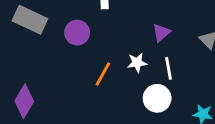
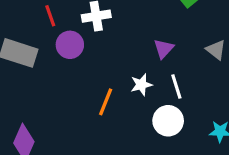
purple circle: (77, 33) -> (70, 45), moved

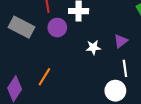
white star: (141, 85) -> (93, 47), moved
orange line: (106, 102) -> (44, 77), moved

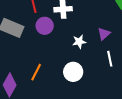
white circle: (115, 91) -> (73, 72), moved

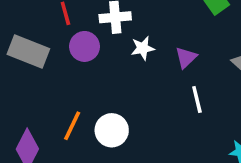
white star: (79, 42) -> (143, 48), moved
white circle: (73, 72) -> (112, 130), moved

